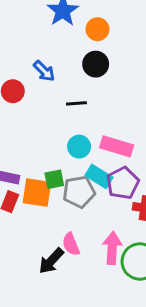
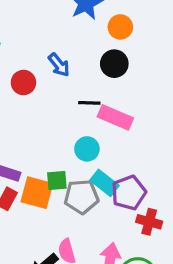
pink rectangle: (117, 146) -> (115, 117), moved

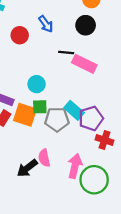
cyan circle: (87, 149) -> (37, 84), moved

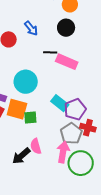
cyan circle: (37, 84) -> (26, 82), size x1.5
green square: (40, 107) -> (30, 117), moved
gray pentagon: (57, 119) -> (71, 134), moved, turned -30

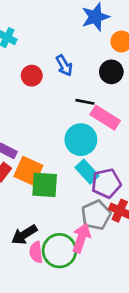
cyan circle: (26, 82) -> (81, 140), moved
green square: (30, 117) -> (45, 185), size x1.5
pink semicircle: (36, 146) -> (36, 252), moved
green circle: (81, 163) -> (59, 251), moved

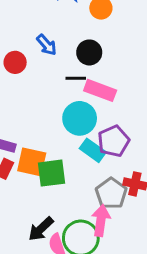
black circle: (111, 72) -> (89, 52), moved
purple pentagon: (106, 183) -> (114, 141), moved

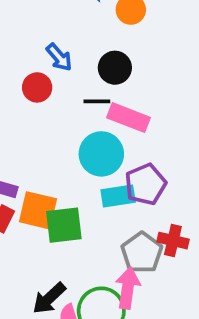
red circle: (15, 62) -> (37, 87), moved
cyan rectangle: (93, 150) -> (118, 196), turned -45

